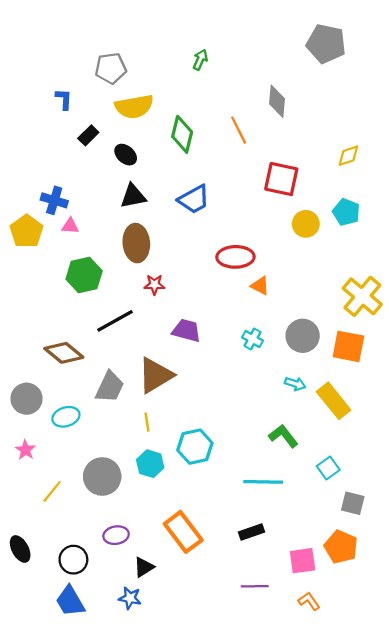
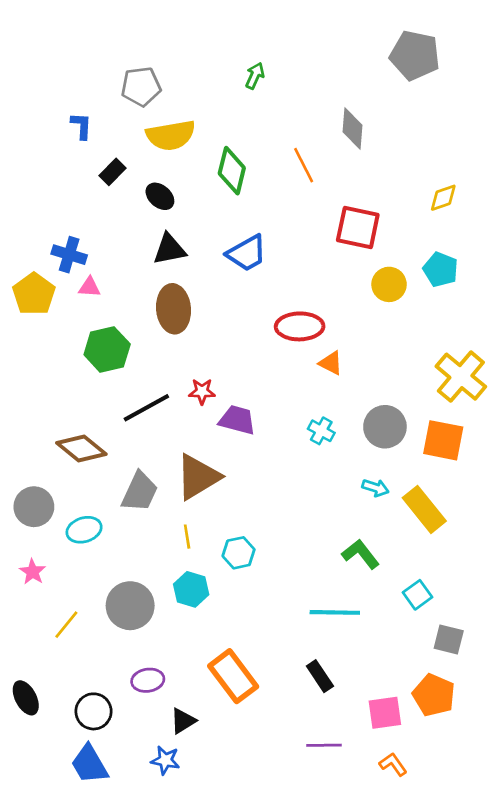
red star: (154, 285) -> (202, 391), moved
cyan hexagon: (195, 447) -> (239, 553), moved, size x0.7
black rectangle: (251, 532) -> (320, 676), turned 75

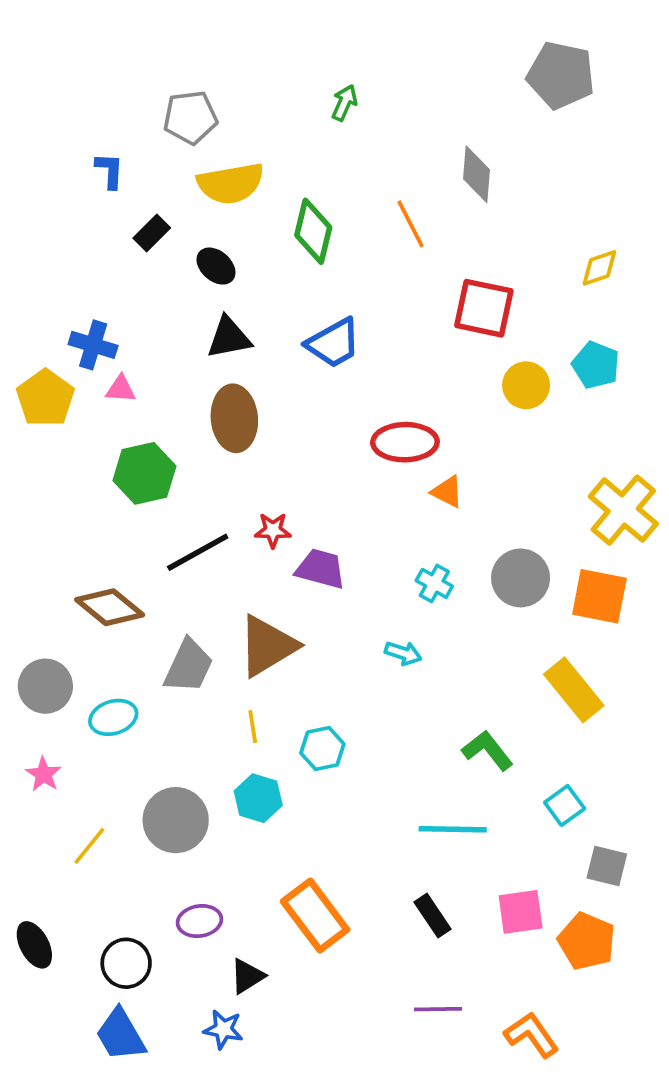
cyan arrow: (375, 488) -> (403, 653), moved
pink square: (385, 713) -> (521, 912), moved
orange L-shape: (393, 764) -> (532, 1035), size x1.4

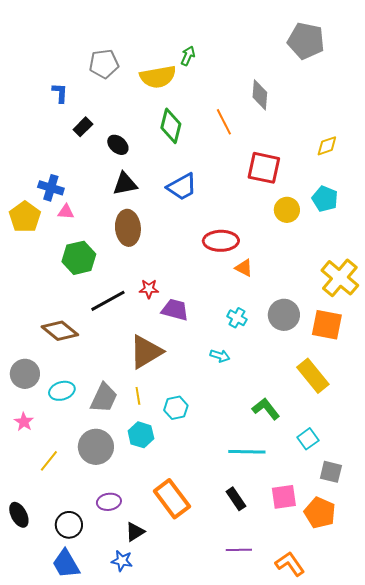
yellow semicircle: (231, 183) -> (158, 77), moved
gray trapezoid: (188, 666) -> (104, 398), moved

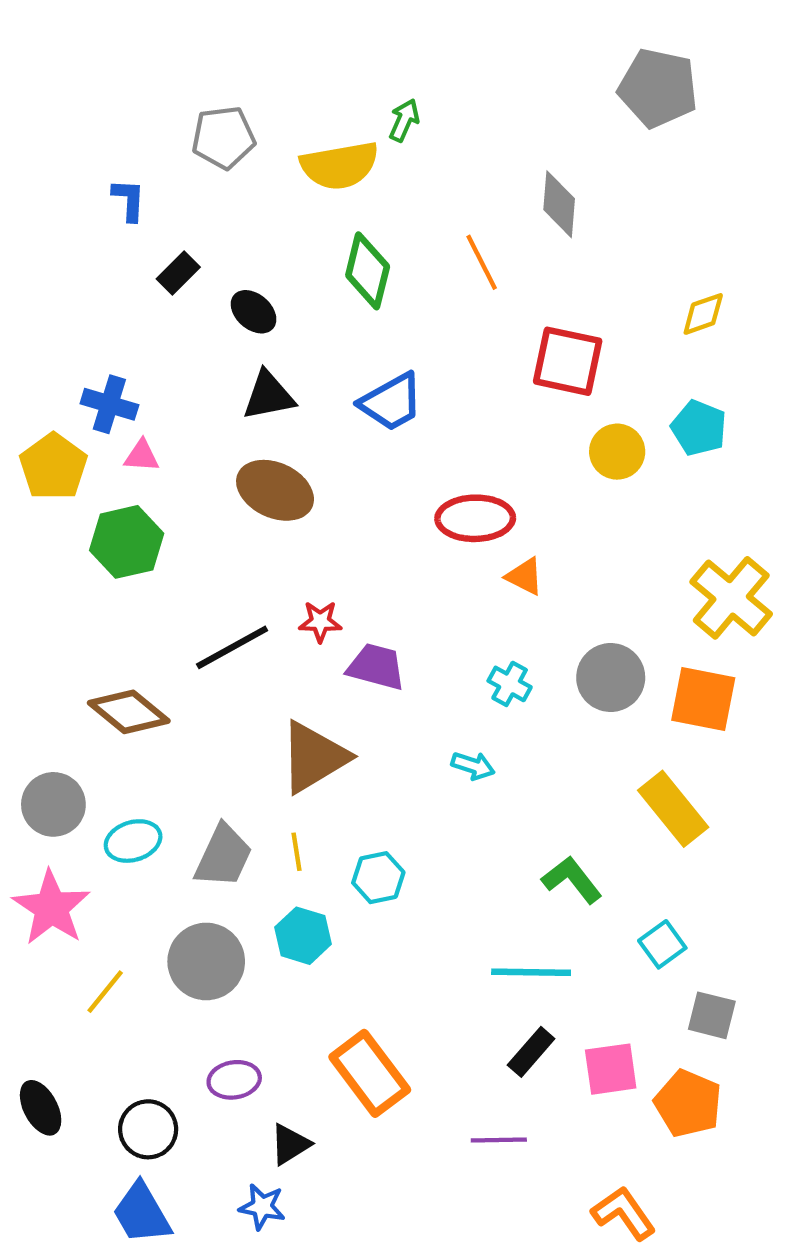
brown ellipse: (128, 228) -> (275, 490), turned -60
green hexagon: (79, 258) -> (127, 542), moved
pink star: (24, 422) -> (51, 908), size x1.8
black rectangle: (236, 499) -> (531, 1052), moved, turned 75
purple line: (239, 550) -> (499, 1140), moved

